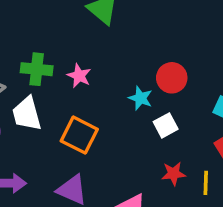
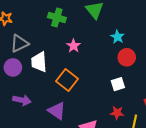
green cross: (37, 69) -> (57, 17), moved
cyan star: (140, 98) -> (117, 37), moved

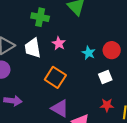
cyan star: (117, 37) -> (89, 53), moved
white trapezoid: (39, 62) -> (33, 48), moved
purple triangle: (57, 111) -> (60, 108), moved

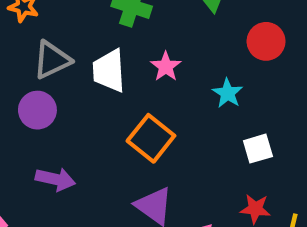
red circle: (112, 50) -> (266, 41), moved

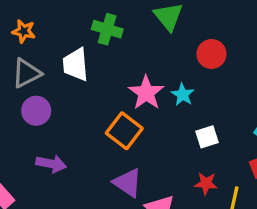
gray triangle: (52, 60) -> (26, 73), moved
pink star: (166, 67) -> (146, 93), moved, size x1.5
white trapezoid: (109, 71) -> (76, 64), moved

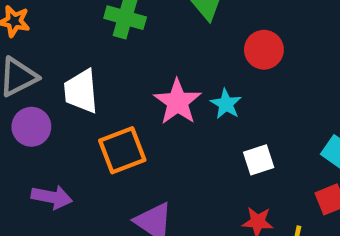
white trapezoid: (76, 64) -> (81, 91), moved
orange square: (124, 131) -> (122, 150), moved, turned 32

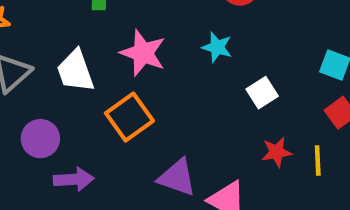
pink star: (177, 102) -> (143, 53), moved
purple circle: (31, 127) -> (40, 139), moved

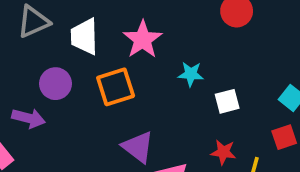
cyan star: (217, 47) -> (191, 74), moved, turned -30
purple circle: (40, 139) -> (56, 84), moved
purple arrow: (74, 179) -> (28, 118), moved

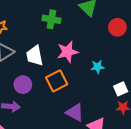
pink star: (143, 39) -> (67, 52), turned 30
white square: (227, 101) -> (121, 89), moved

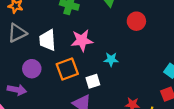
white square: (121, 89) -> (93, 81), moved

